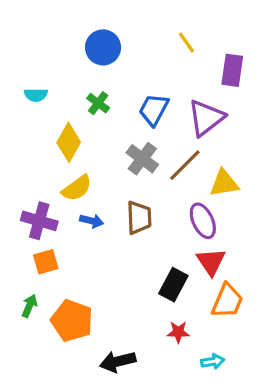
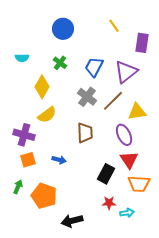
blue arrow: (92, 221) -> (59, 160), moved
orange trapezoid: (227, 301) -> (139, 184), turned 70
cyan arrow: (213, 362) -> (127, 213), moved

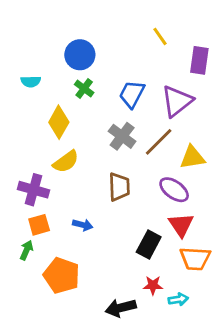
blue circle: (63, 29) -> (80, 55), moved
purple ellipse: (124, 135) -> (174, 190), turned -30
green arrow: (18, 187) -> (26, 250), moved
black arrow: (72, 221) -> (121, 308), moved

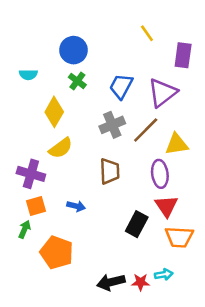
gray cross: (122, 136) -> (112, 125), turned 30
purple ellipse: (174, 190) -> (160, 174), turned 48
red star: (153, 285) -> (141, 282), moved

